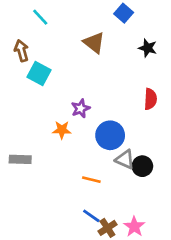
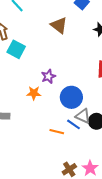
blue line: (91, 216) -> (73, 124), moved

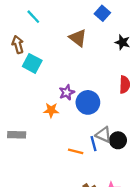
blue circle: (71, 97) -> (88, 102), moved
blue line: (73, 124) -> (93, 144), turned 40

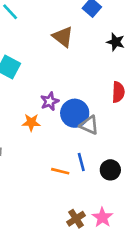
gray triangle: (103, 135) -> (89, 125), moved
black circle: (118, 140) -> (110, 170), moved

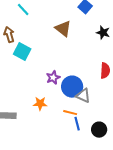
orange star: (31, 122) -> (40, 104), moved
orange line: (60, 171) -> (70, 113), moved

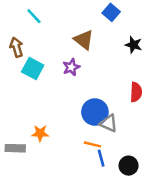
purple star: (53, 78) -> (71, 67), moved
orange star: (40, 104) -> (40, 133), moved

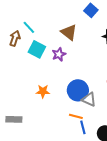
cyan line: (34, 16) -> (29, 27), moved
brown arrow: (16, 47) -> (15, 38), turned 35
cyan square: (33, 68) -> (37, 49), moved
orange star: (40, 133) -> (43, 91), moved

